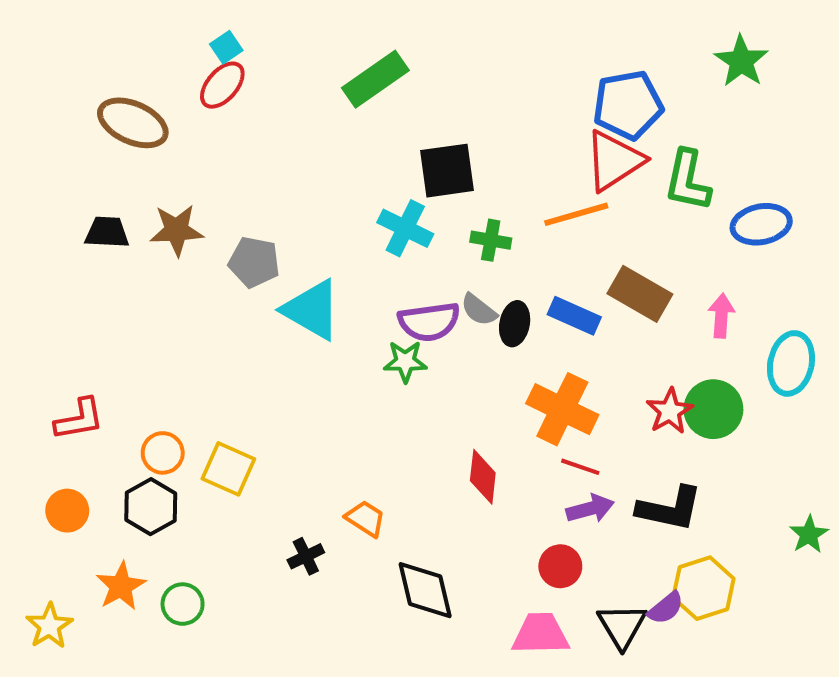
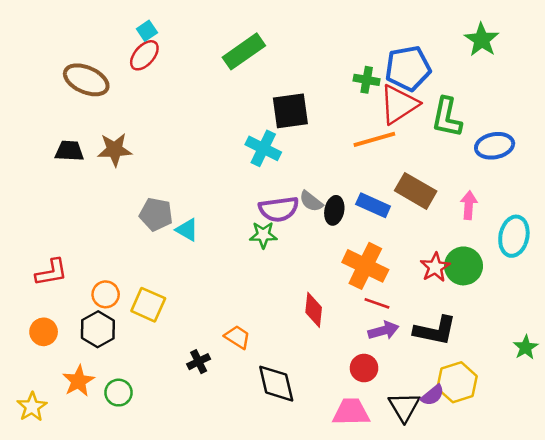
green cross: (491, 240) -> (367, 80), moved
gray pentagon: (254, 262) -> (156, 214), moved
cyan triangle: (312, 310) -> (187, 230), moved, size x0.6

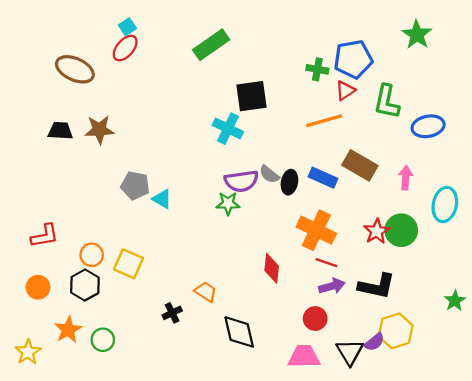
red triangle: (399, 104) -> (345, 91), size x0.6

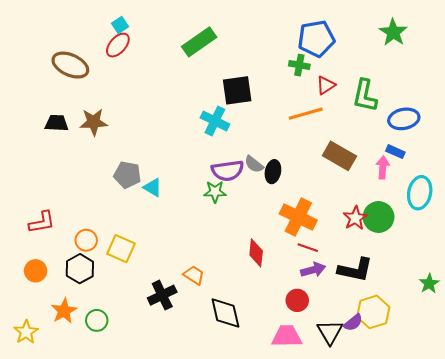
blue pentagon: (353, 59) -> (316, 39), moved
blue rectangle: (323, 178) -> (395, 152), moved, size x0.7
black cross: (172, 313) -> (162, 295), size x1.5

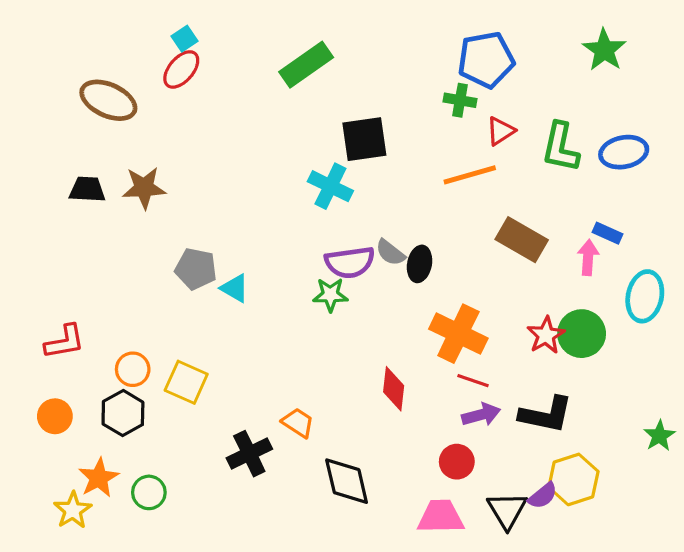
blue ellipse: (404, 119) -> (624, 152), moved
yellow star: (26, 332) -> (73, 510), moved

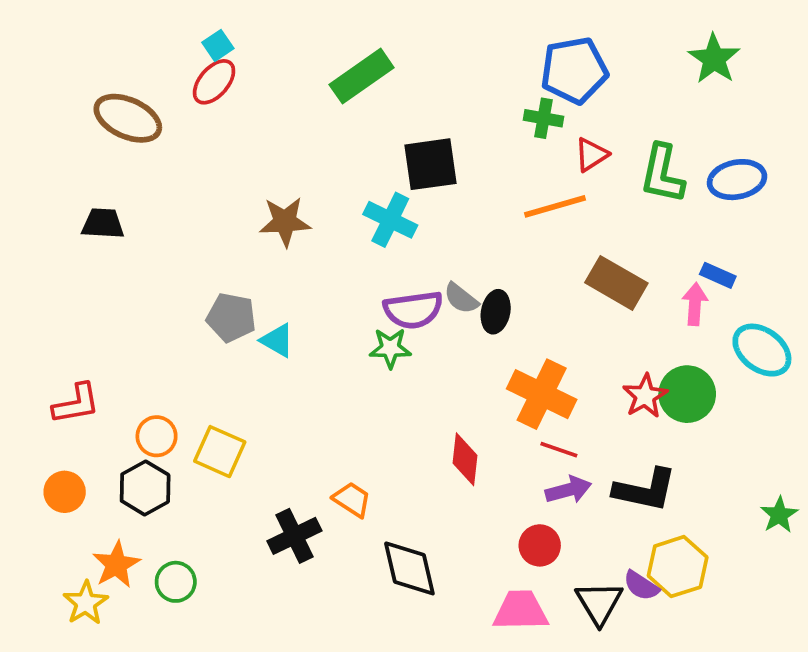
brown star: (144, 188) -> (285, 222), moved
cyan ellipse: (645, 296) -> (762, 350), turned -66
purple semicircle: (543, 496) -> (641, 586), turned 72

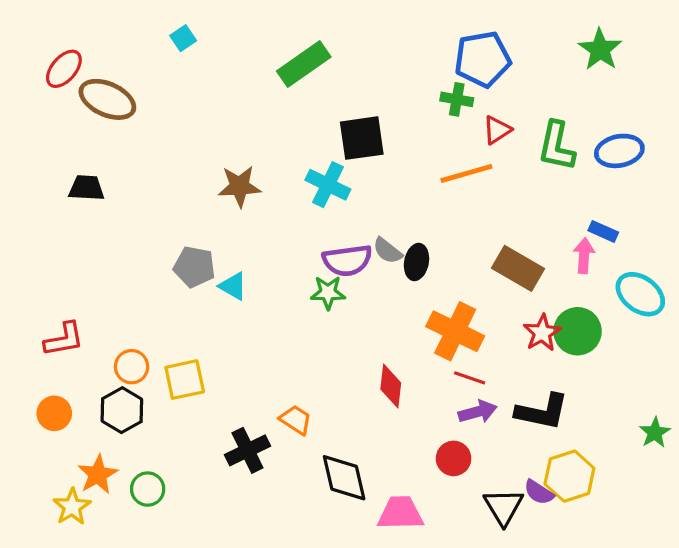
red ellipse: (214, 82) -> (64, 69), moved
brown rectangle: (616, 283) -> (518, 268), moved
yellow square: (220, 452) -> (185, 380), turned -36
pink trapezoid: (521, 611) -> (400, 513), moved

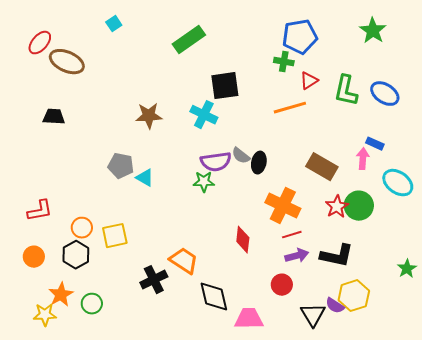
blue ellipse: (619, 151) -> (385, 94), turned 44
red line: (470, 378) -> (292, 235), turned -36
orange trapezoid: (296, 420) -> (184, 261), size x1.4
yellow star: (72, 507) -> (45, 315), turned 30

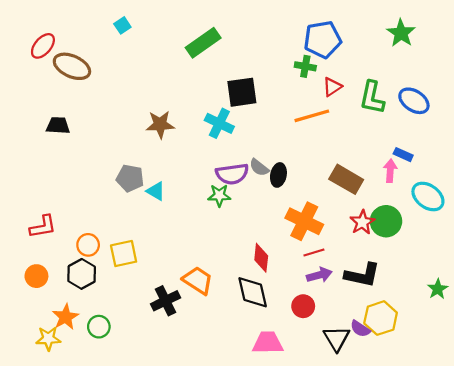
black diamond: (214, 297) -> (253, 292), moved

